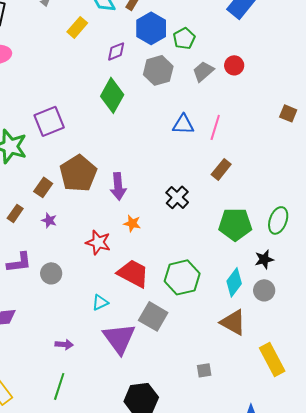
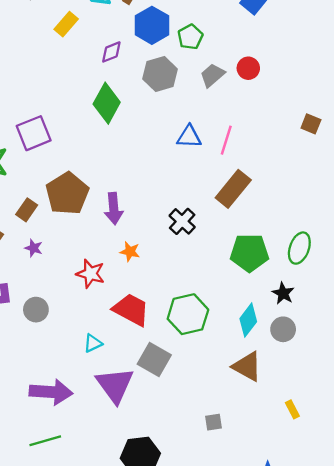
brown rectangle: (221, 169) -> (233, 189), size x1.5
black star: (264, 259) -> (283, 293), turned -30
purple arrow: (64, 344) -> (51, 392), size x2.0
yellow rectangle: (272, 359) -> (292, 409), size x0.5
green line: (59, 386) -> (45, 441), turned 56

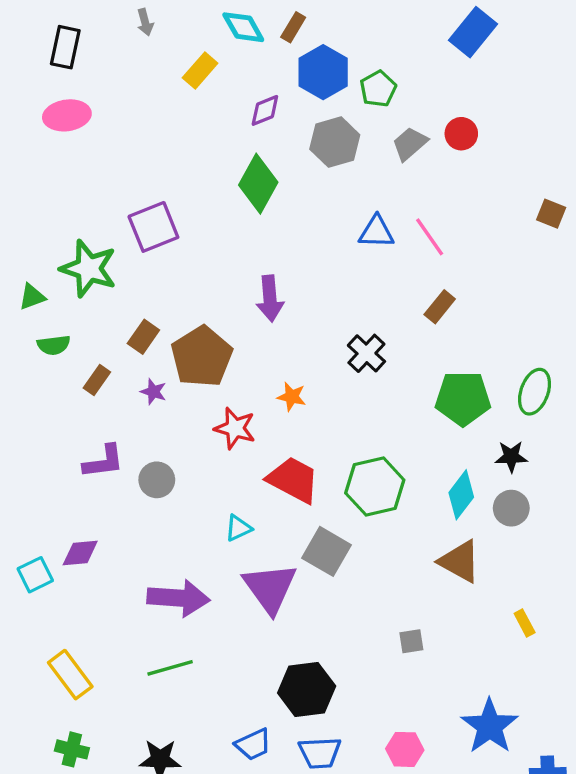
pink line: (226, 140) -> (430, 237), turned -52
brown rectangle: (233, 189) -> (440, 307), size x0.6
brown pentagon: (67, 194) -> (202, 357), moved
purple arrow: (114, 209) -> (270, 298), moved
black star: (283, 293) -> (511, 457), turned -30

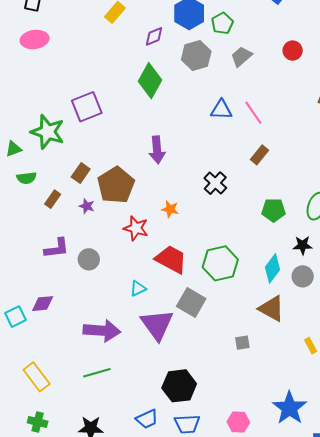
red circle: (461, 134) -> (293, 51), moved
green pentagon: (463, 398) -> (274, 210), size x0.7
gray square: (411, 641) -> (242, 343), moved

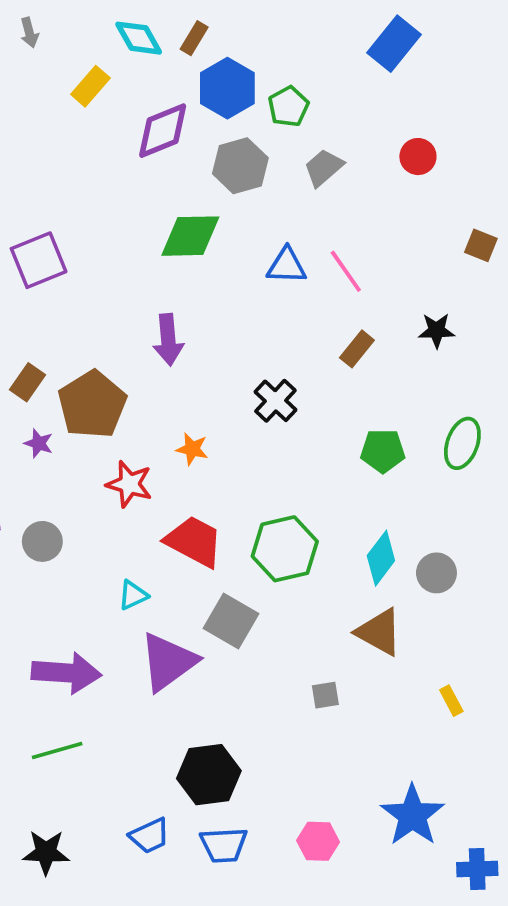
purple diamond: (154, 36) -> (163, 131), size x1.6
green diamond: (150, 81) -> (190, 236), moved, turned 60
black star: (303, 245) -> (436, 330), moved
purple triangle: (157, 325) -> (168, 662), turned 30

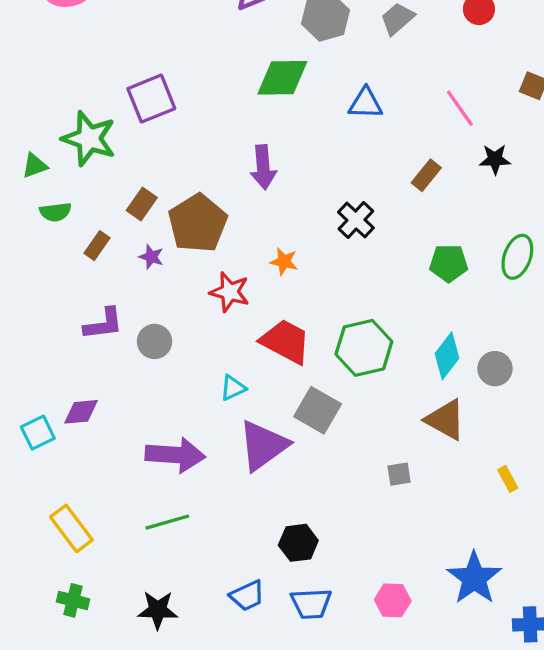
pink line: (346, 271) -> (460, 108), moved
black hexagon: (209, 775) -> (298, 543), size x0.7

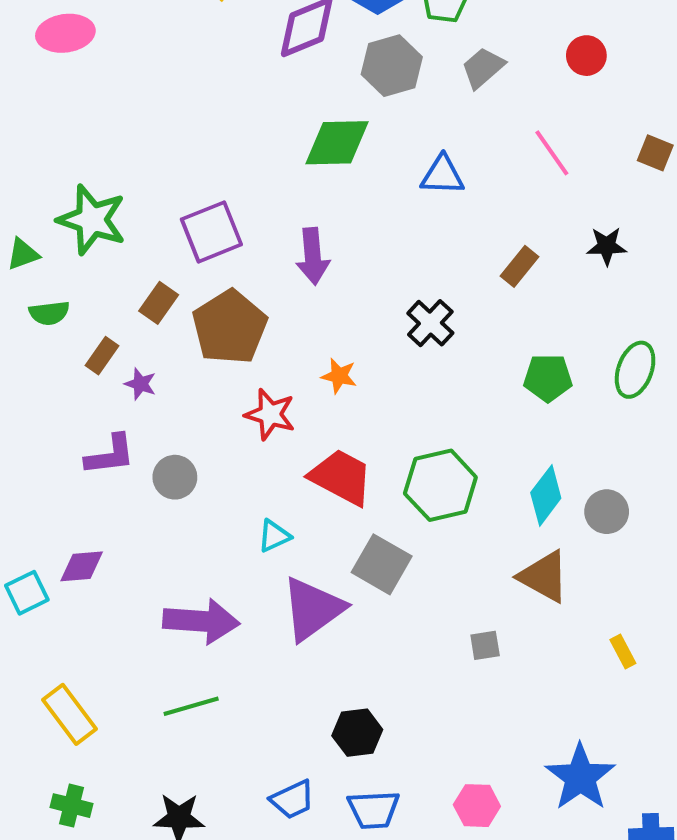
purple square: (151, 99) -> (211, 232), moved
pink line: (460, 108) -> (552, 153), moved
purple star: (151, 257) -> (140, 384), moved

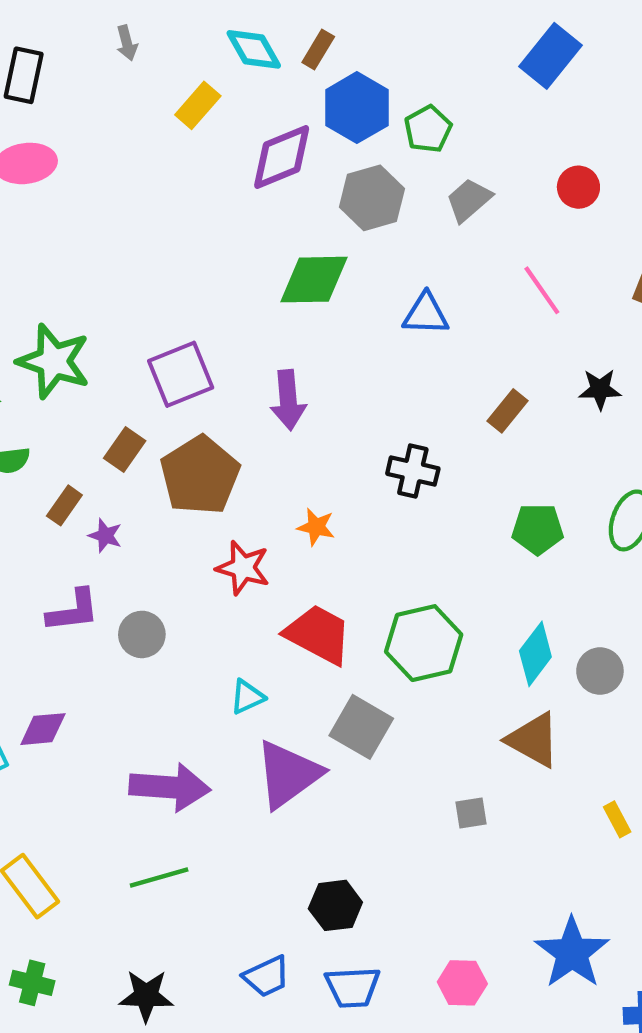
black cross: (430, 323) -> (413, 471), turned -30

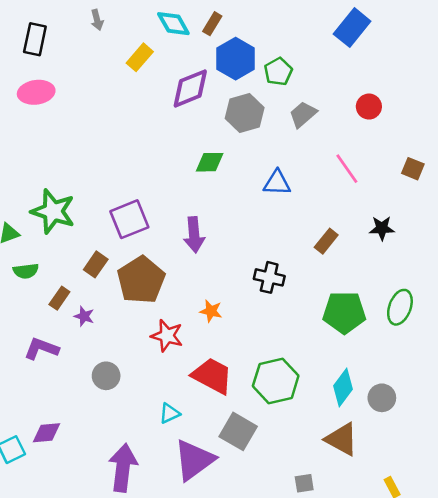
green diamond: (314, 280) -> (210, 162), size x0.7
green pentagon: (538, 529) -> (344, 312), size x1.4
purple L-shape: (73, 611) -> (41, 349), moved, turned -152
purple arrow: (170, 787) -> (123, 468), turned -87

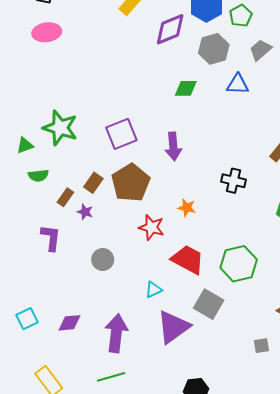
blue triangle: (277, 183) -> (238, 84), moved
brown rectangle: (96, 264) -> (93, 183), moved
purple L-shape: (41, 349) -> (51, 238), turned 76
purple diamond: (47, 433) -> (70, 323), moved

